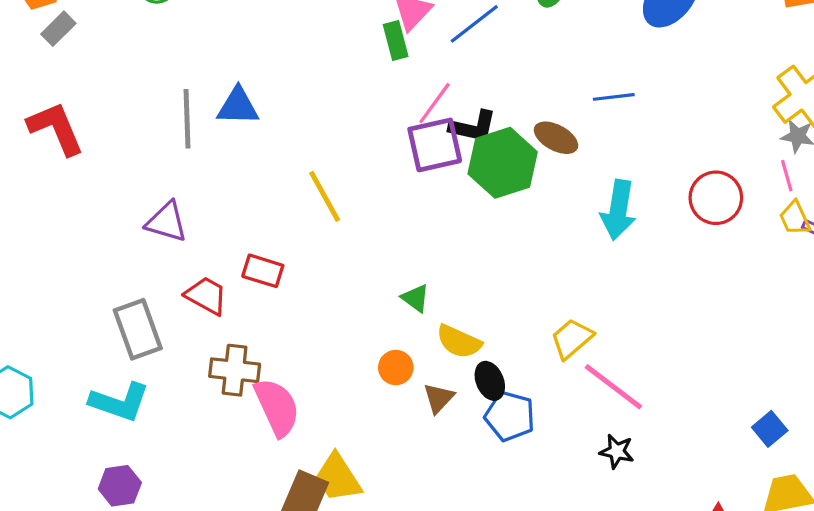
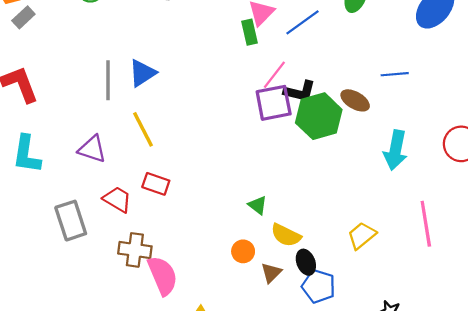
blue triangle: (238, 106) -> (142, 73), turned -36
yellow line: (325, 196) -> (143, 129), moved
pink line: (613, 387) -> (426, 224), moved, turned 42
cyan L-shape: (119, 402) -> (27, 154), moved, turned 78

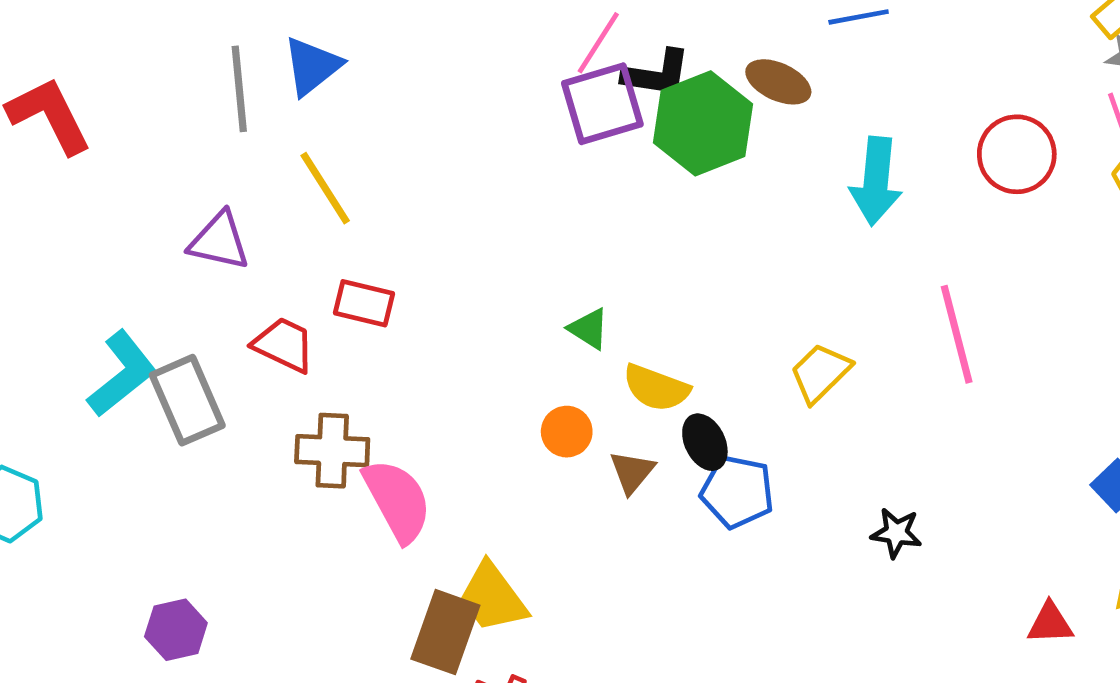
cyan L-shape: (27, 154) -> (122, 374), moved, turned -132

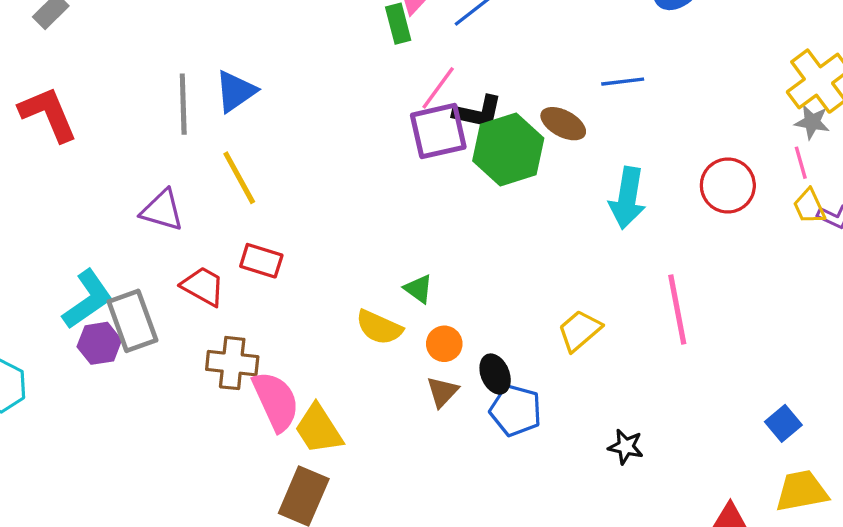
yellow semicircle: (656, 388) -> (379, 327), moved
orange circle: (567, 432) -> (444, 344), moved
yellow trapezoid: (493, 597) -> (319, 429), moved
purple hexagon: (176, 630) -> (99, 343), moved

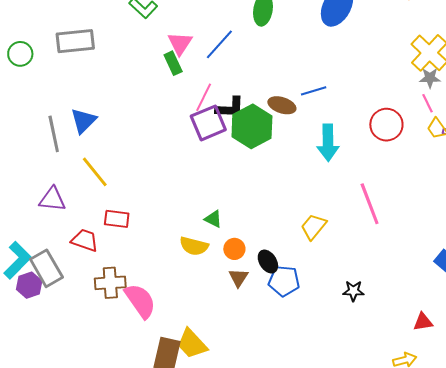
blue line: (623, 82) -> (314, 91), moved
yellow trapezoid: (319, 429) -> (192, 344), moved

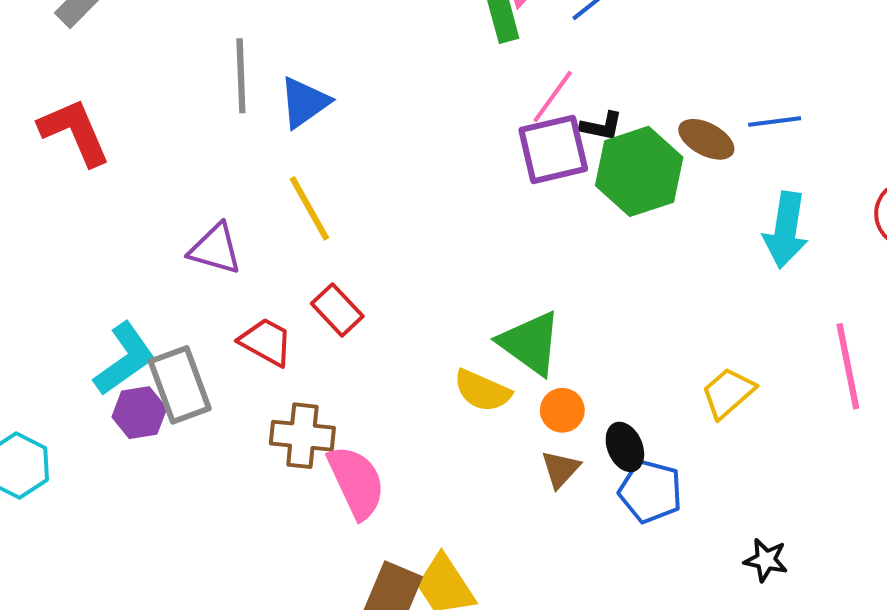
black L-shape: (230, 108) -> (602, 126), size x0.7
gray line: (54, 134) -> (241, 76), moved
red rectangle: (117, 219) -> (337, 310), turned 30
green triangle: (213, 219) -> (530, 343), size x1.8
black star: (353, 291) -> (766, 560), moved

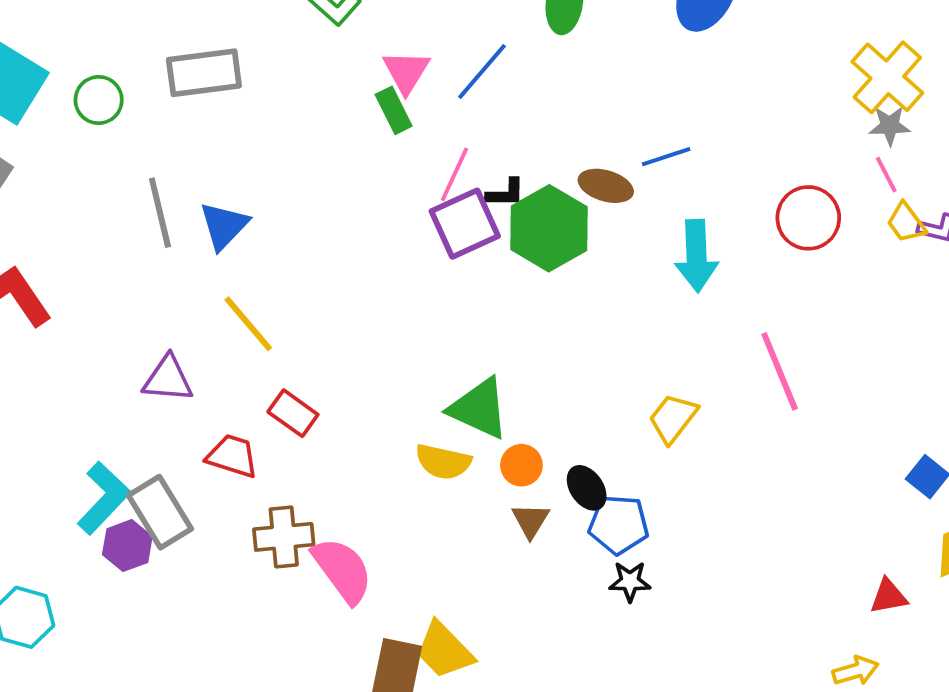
black star: (766, 560) -> (630, 581), moved

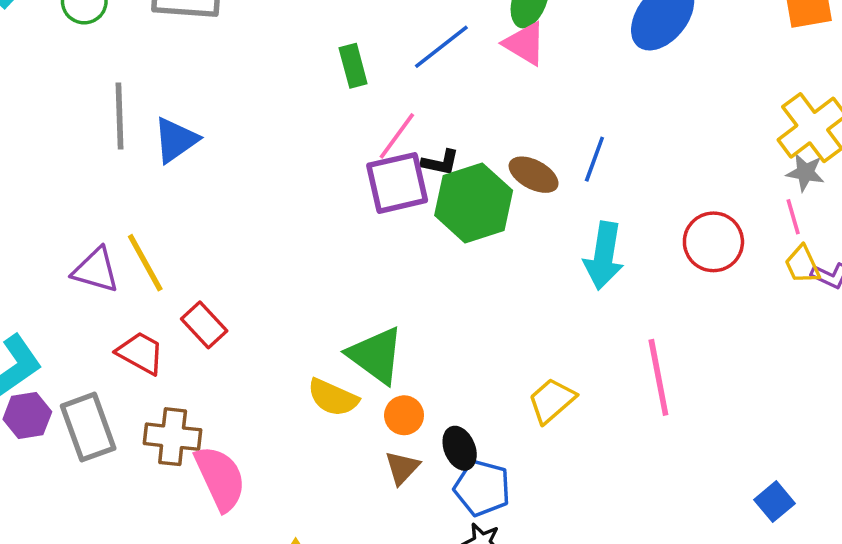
pink triangle: (406, 72) -> (525, 44), moved, turned -42
blue line: (666, 157) -> (594, 159), turned -63
yellow line: (248, 324) -> (145, 263), moved
gray rectangle: (160, 512) -> (88, 427), moved

